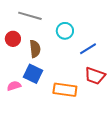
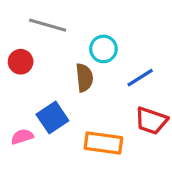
brown semicircle: (35, 49) -> (84, 78), moved
blue square: (33, 74) -> (52, 117), turned 30

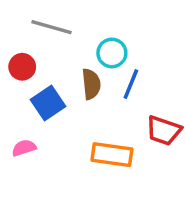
blue line: (140, 78) -> (131, 84), moved, turned -36
blue square: (52, 117) -> (48, 103), moved

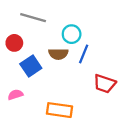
brown semicircle: (91, 84) -> (58, 54), turned 96
orange rectangle: (112, 155) -> (59, 110), moved

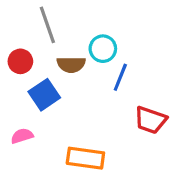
gray line: (33, 18) -> (47, 25), turned 55
brown semicircle: (58, 54) -> (71, 65), moved

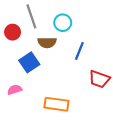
cyan circle: (103, 49) -> (63, 23), moved
red circle: (20, 61) -> (13, 32), moved

